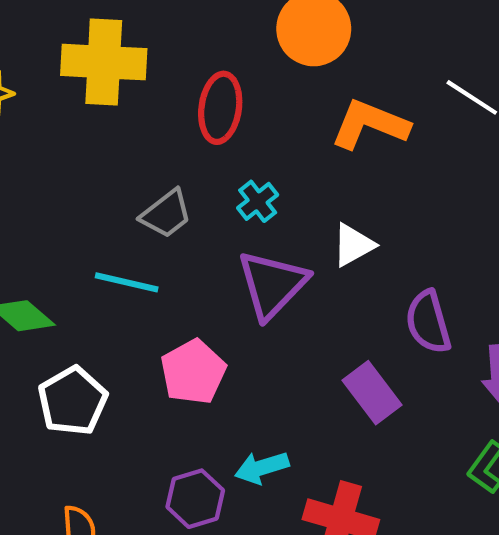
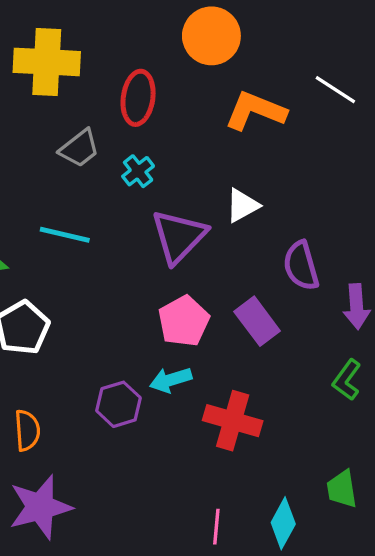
cyan cross: (258, 201) -> (138, 171), moved
gray trapezoid: (166, 214) -> (79, 148), moved
pink pentagon: (193, 372) -> (184, 321), moved

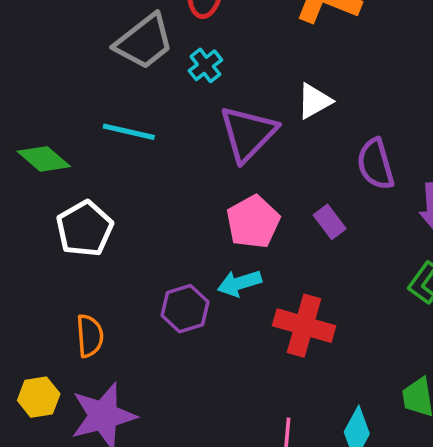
gray trapezoid: (79, 148) -> (144, 42), size x1.4
purple rectangle: (257, 321) -> (330, 222), size x0.7

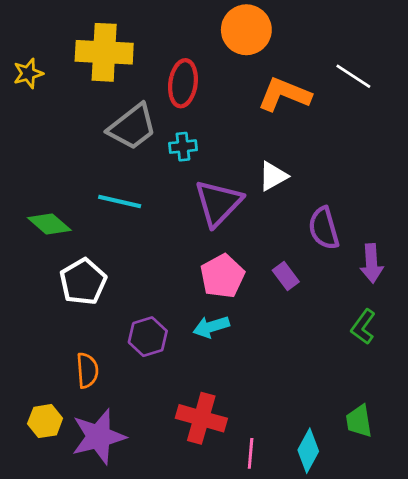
cyan cross: (205, 65) -> (183, 147), turned 32
purple hexagon: (185, 309) -> (148, 337), moved
red cross: (304, 326) -> (201, 418), moved

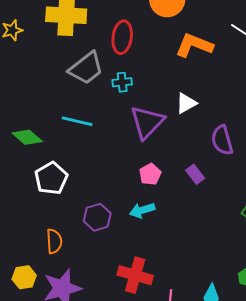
pink pentagon: (222, 276) -> (150, 174), size x0.7

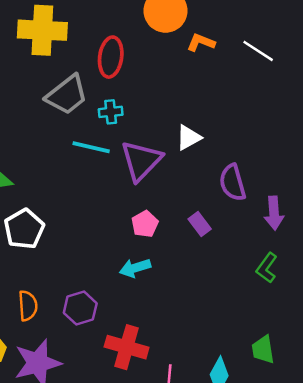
orange L-shape: (194, 45) -> (201, 42), moved, size x0.6
cyan line: (77, 121) -> (91, 147), moved
purple hexagon: (97, 217) -> (80, 308), moved

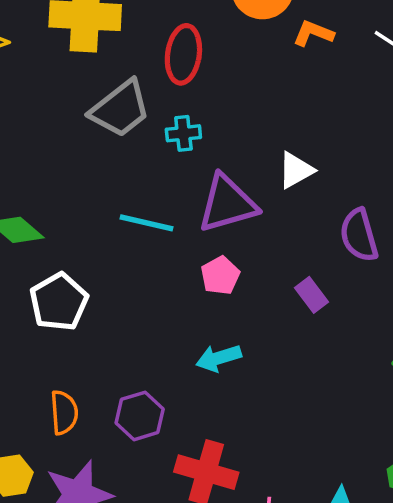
cyan line: (91, 147) -> (147, 223), moved
purple triangle: (141, 161) -> (227, 204), turned 30
pink pentagon: (145, 224) -> (220, 276), moved

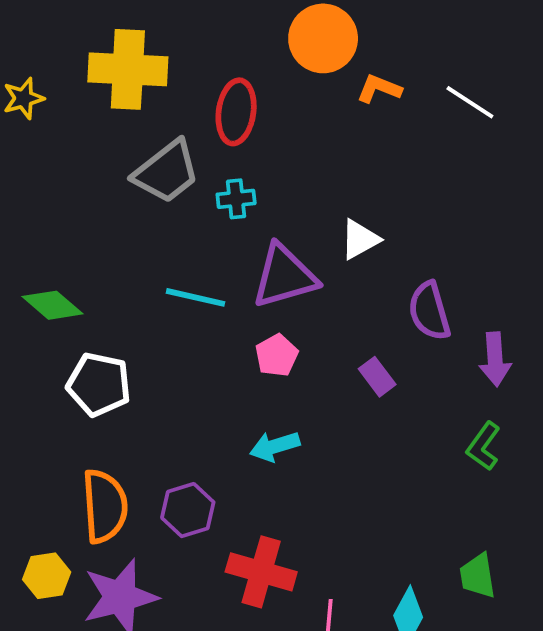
white pentagon: (59, 302) -> (99, 384), turned -30
orange semicircle: (64, 412) -> (105, 506), size x1.5

